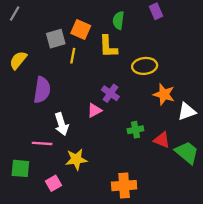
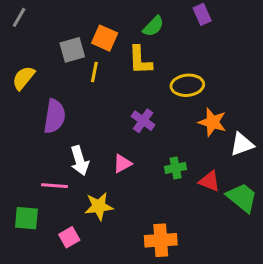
green semicircle: (118, 20) -> (153, 26), turned -144
pink triangle: (94, 110) -> (122, 163), moved

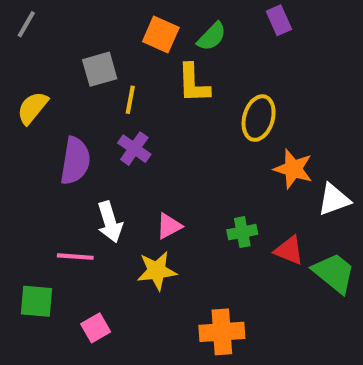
orange square: (105, 38) -> (161, 35), moved
yellow ellipse: (187, 85) -> (259, 118), turned -68
purple cross: (143, 121) -> (134, 149), moved
yellow star: (99, 206) -> (157, 271), moved

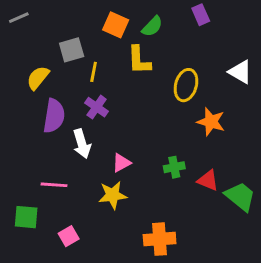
gray line: (26, 24) -> (19, 18), turned 36
yellow semicircle: (32, 108) -> (38, 78), moved
white triangle: (334, 199) -> (240, 72), moved, turned 50
white arrow: (110, 222) -> (82, 144), moved

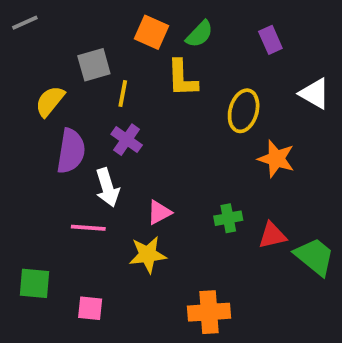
purple rectangle: (201, 15) -> (270, 40), moved
red triangle: (208, 180) -> (272, 235), turned -35
pink line: (54, 185) -> (88, 228), moved
pink square: (69, 236) -> (90, 308), turned 36

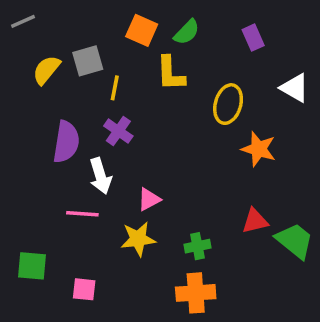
yellow semicircle: (50, 101) -> (46, 70), moved
green cross: (228, 218) -> (197, 246), moved

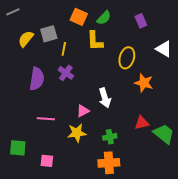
white arrow: (100, 176) -> (105, 98), moved

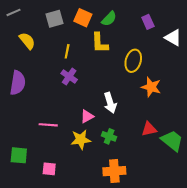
gray square: (49, 34) -> (54, 19), moved
yellow semicircle: (26, 39) -> (27, 41), turned 102
white triangle: (164, 49) -> (173, 38), moved
purple semicircle: (37, 79) -> (18, 83), moved
green cross: (110, 137) -> (109, 136), moved, turned 32

